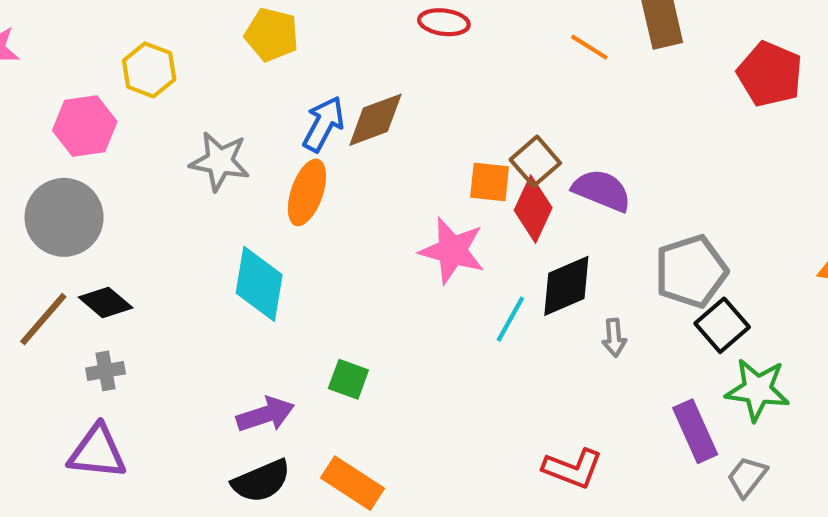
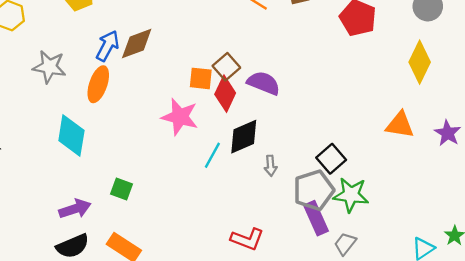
gray pentagon: (691, 271) -> (314, 190), moved

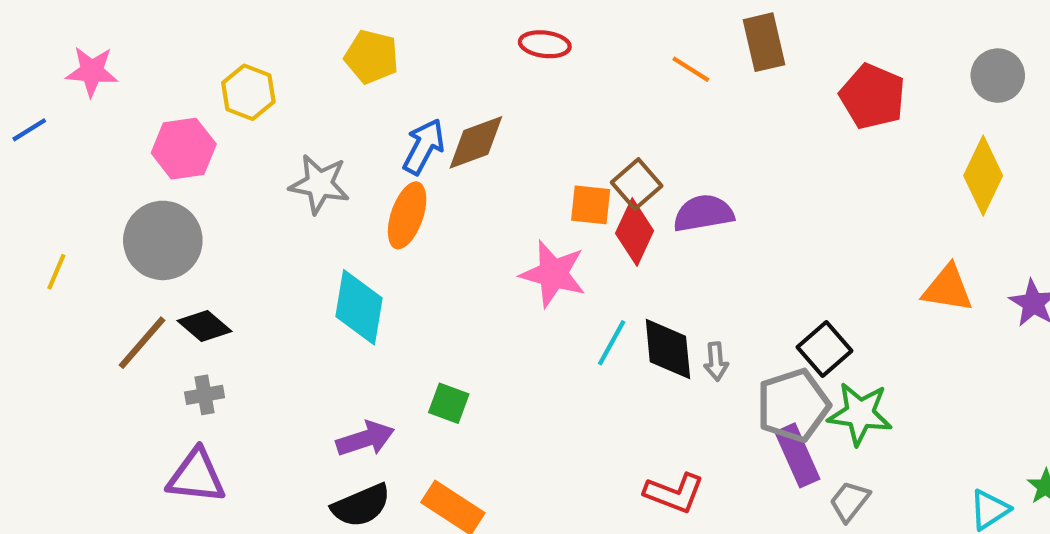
purple semicircle: (264, 83) -> (703, 213), turned -32
black diamond: (244, 137) -> (668, 349), moved, turned -72

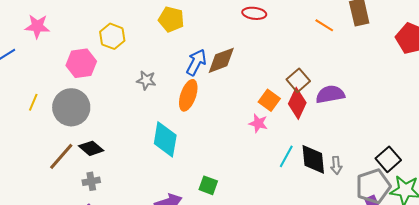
gray star: (319, 184) -> (146, 80), size x0.7
orange square: (591, 205) -> (269, 100), moved, turned 30
yellow line: (56, 272) -> (33, 102), moved
pink star: (553, 274) -> (258, 123), size x0.6

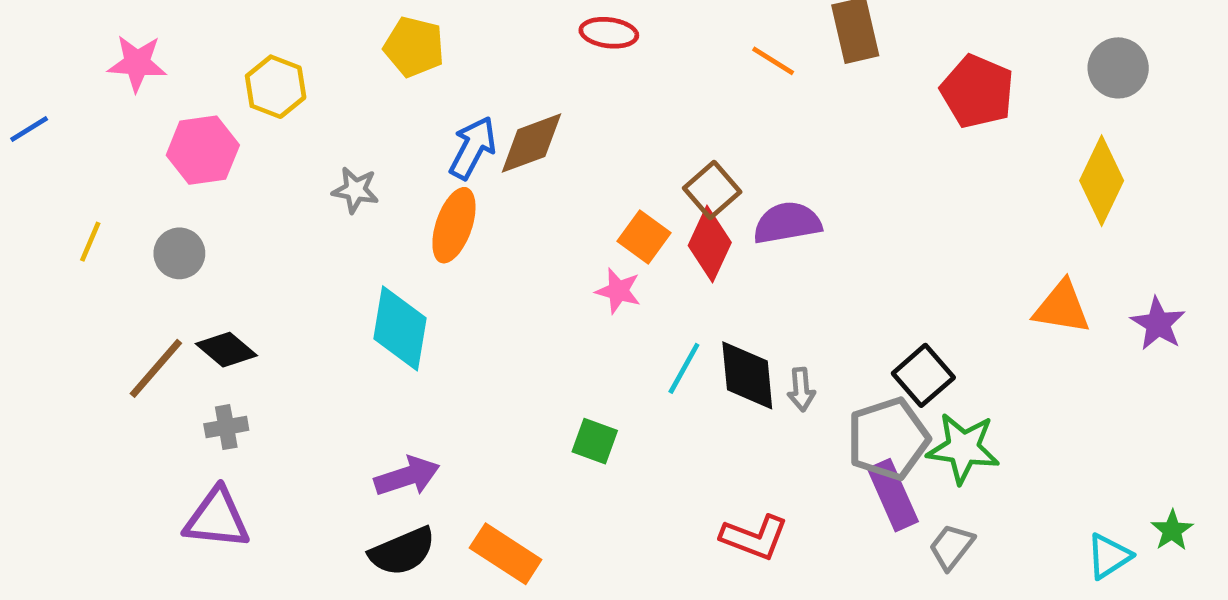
pink star: (37, 26) -> (137, 63), moved
gray circle: (71, 107) -> (179, 253), size x0.6
green square: (208, 185) -> (595, 441), moved

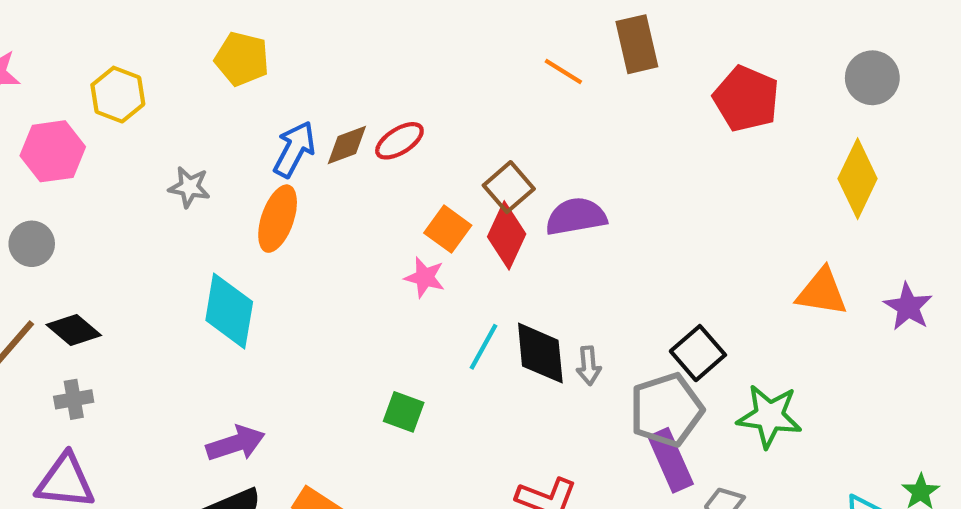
red ellipse: (609, 33) -> (399, 141), moved, turned -39
brown diamond: (531, 143) -> (347, 145), size x0.7
green star: (963, 448) -> (769, 416), moved

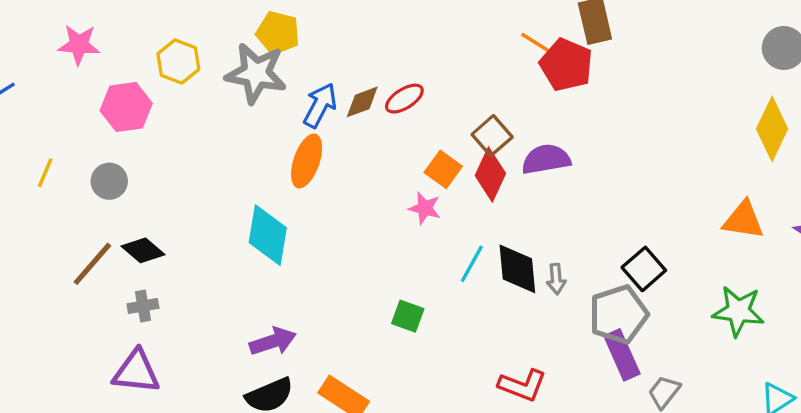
red pentagon: (746, 99) -> (566, 65), moved
gray star: (189, 187) -> (256, 73), moved, size x1.8
green star: (769, 416) -> (738, 311), moved

